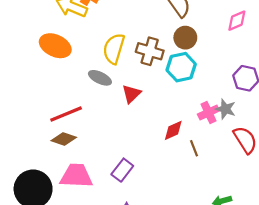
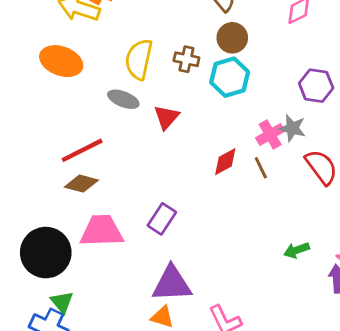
brown cross: (150, 51) -> (186, 59), size x0.7
brown line: (194, 148) -> (261, 168), moved

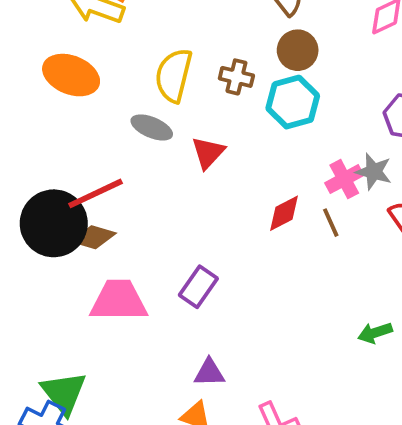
black circle: (46, 253) -> (54, 223), moved
purple triangle: (172, 284) -> (209, 373), size x0.6
green triangle: (62, 302) -> (64, 393), size x1.5

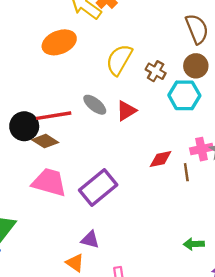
orange ellipse: (71, 75) -> (59, 42), turned -60
gray ellipse: (152, 127) -> (95, 105), moved
black circle: (54, 223) -> (24, 126), size x0.7
purple rectangle: (198, 287) -> (98, 188), size x1.5

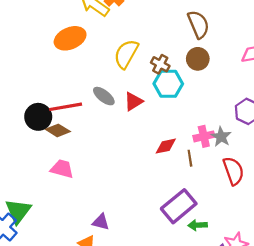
cyan hexagon: (184, 95) -> (168, 84), moved
pink trapezoid: (49, 182) -> (62, 169), size x0.7
purple rectangle: (98, 188) -> (179, 206), moved

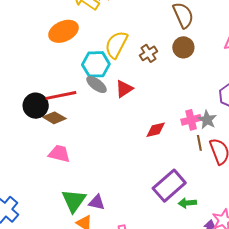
brown cross: (160, 64) -> (148, 53), turned 30
cyan hexagon: (168, 84) -> (96, 64), moved
brown line: (190, 158) -> (199, 143), moved
green triangle: (18, 211) -> (74, 201), moved

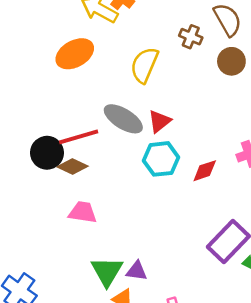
brown cross: (148, 53) -> (191, 37), moved, turned -30
cyan hexagon: (96, 64) -> (161, 159), moved
gray ellipse: (96, 85) -> (123, 119), size x1.4

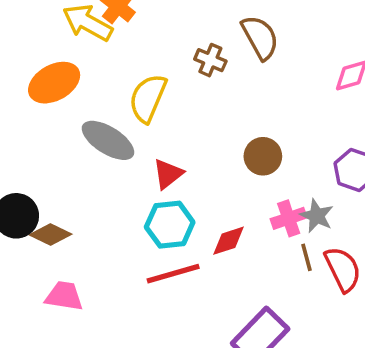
brown circle: (231, 61) -> (263, 156), moved
gray ellipse: (123, 119) -> (108, 140), moved
red line: (79, 137) -> (173, 274), moved

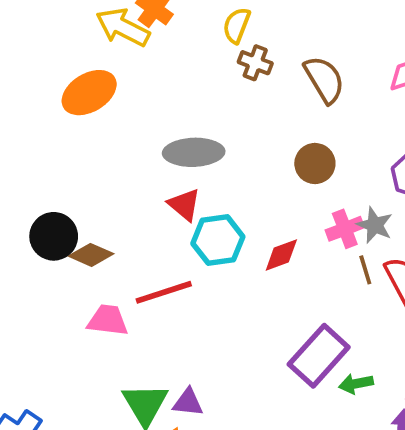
brown semicircle: (260, 37) -> (324, 80), moved
yellow semicircle: (148, 98) -> (237, 25), moved, size x0.7
gray ellipse: (108, 140) -> (194, 152), moved, turned -32
red triangle: (168, 174) -> (184, 205), moved, turned -40
red line: (173, 274) -> (164, 292), moved

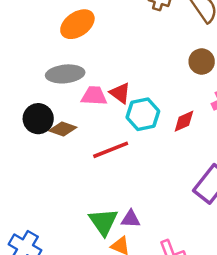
orange ellipse: (89, 93) -> (77, 24), moved
gray ellipse: (194, 152) -> (65, 74), moved
pink trapezoid: (108, 320) -> (94, 96), moved

